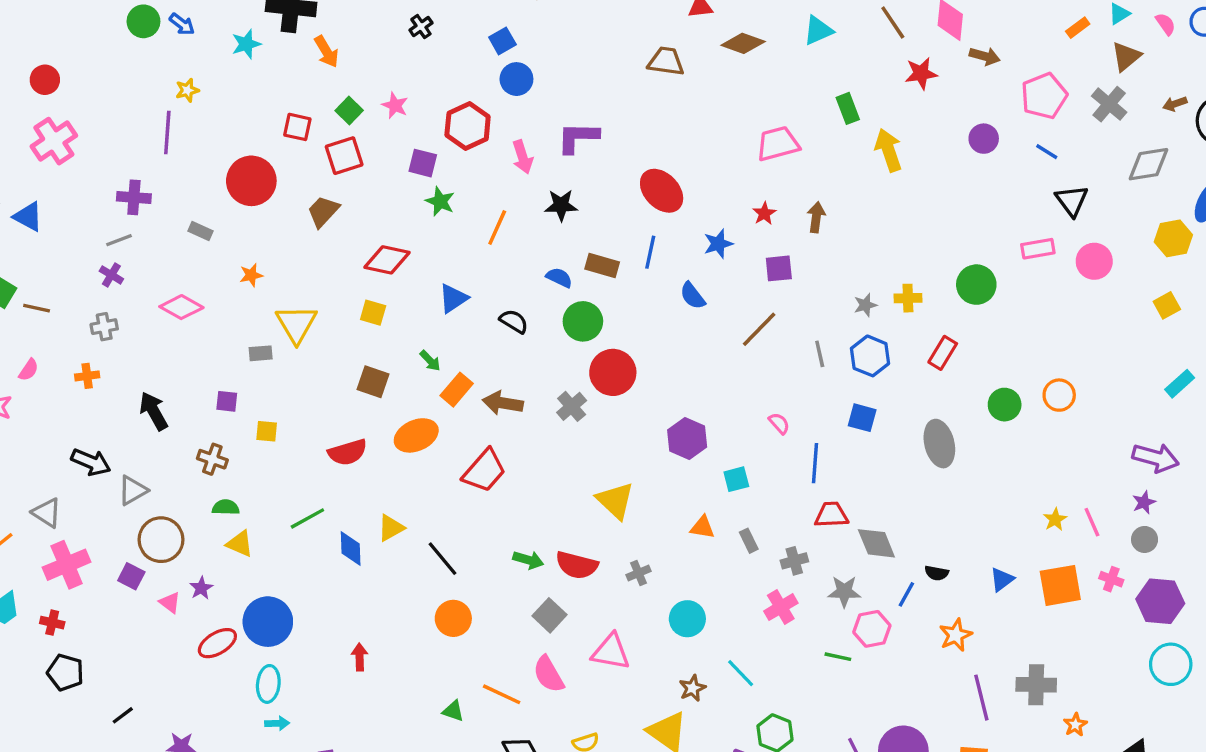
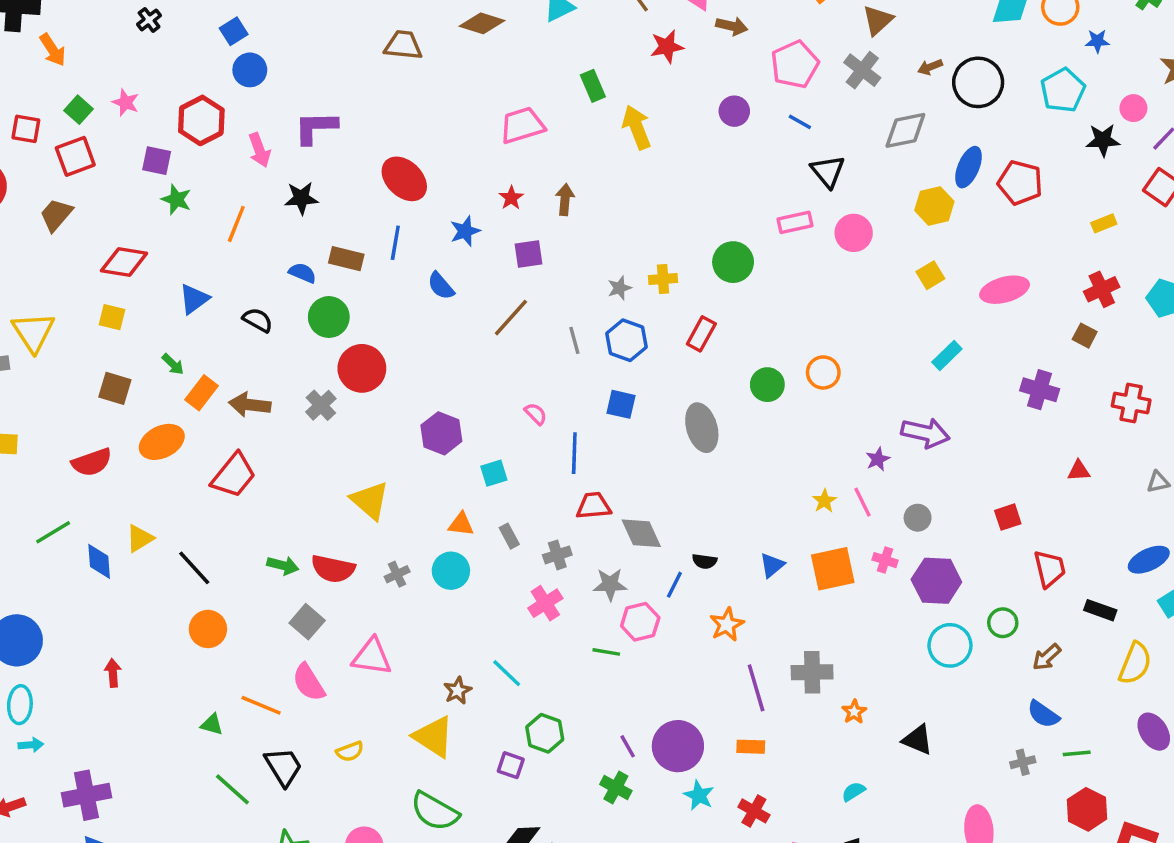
purple star: (1144, 502) -> (878, 459), moved
cyan circle: (687, 619) -> (451, 571), moved

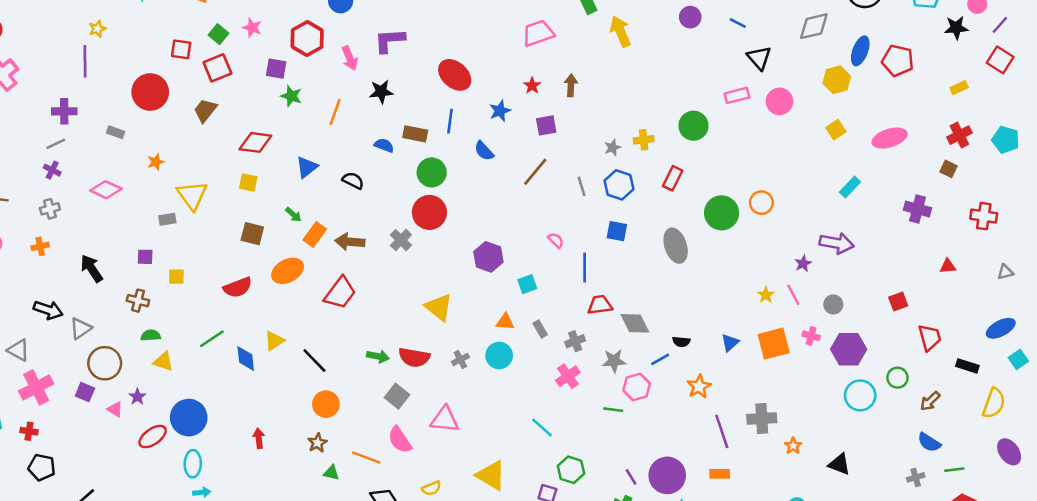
green circle: (329, 317) -> (432, 172), moved
green circle: (767, 385) -> (722, 213), size x1.4
blue line: (674, 585) -> (660, 359), turned 36
brown star: (458, 691) -> (317, 443), moved

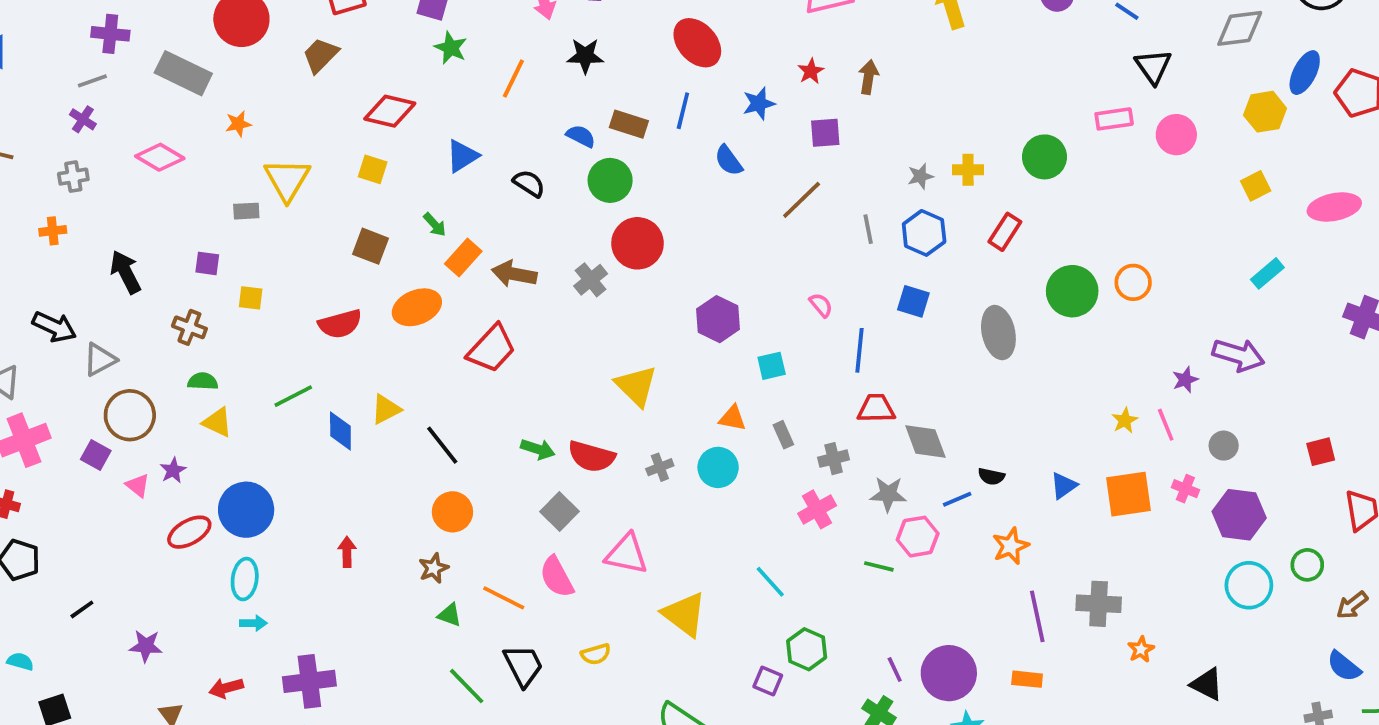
gray rectangle: (116, 132) -> (183, 73), size x2.0
green circle: (432, 172) -> (610, 180), moved
yellow triangle: (491, 475) -> (684, 614), moved

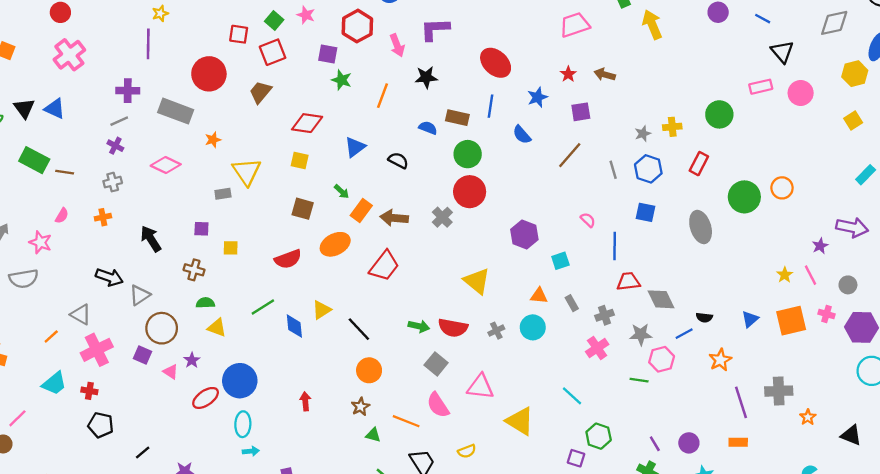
brown arrow: (869, 77) -> (605, 74), turned -78
green circle: (610, 180) -> (468, 154), moved
purple circle: (949, 673) -> (689, 443), size x0.6

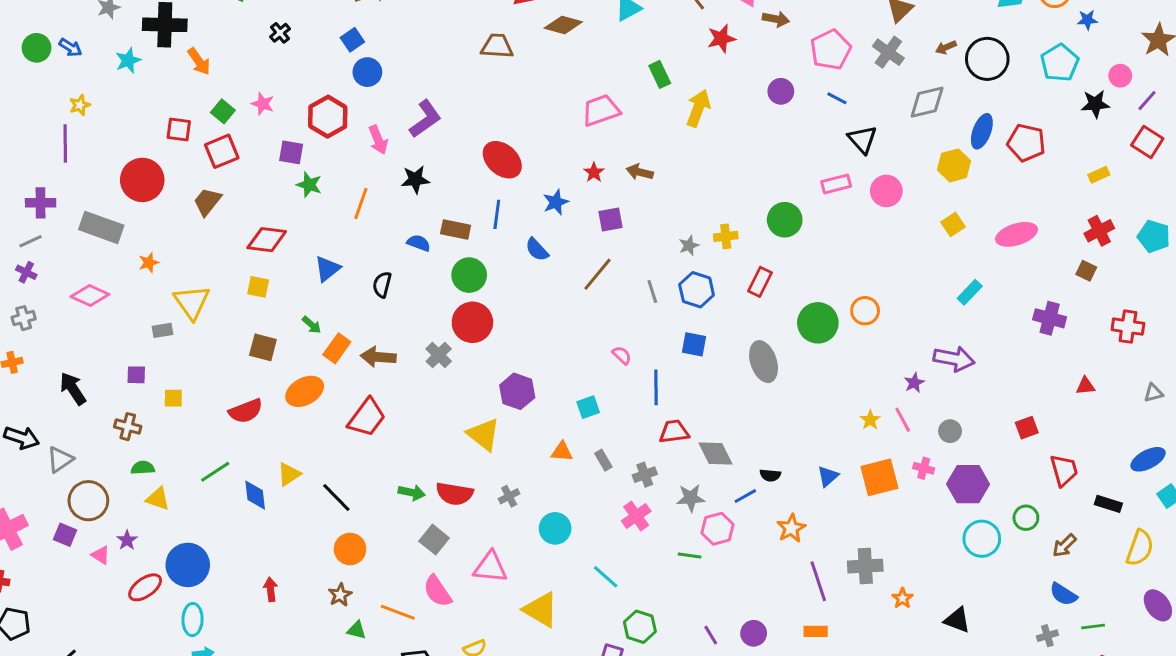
yellow arrow: (652, 24) -> (698, 108), turned 44
purple L-shape: (435, 29) -> (425, 119), turned 148
black semicircle: (398, 160) -> (382, 285), turned -102
purple hexagon: (524, 235) -> (517, 391), moved
cyan circle: (533, 327) -> (555, 528), moved

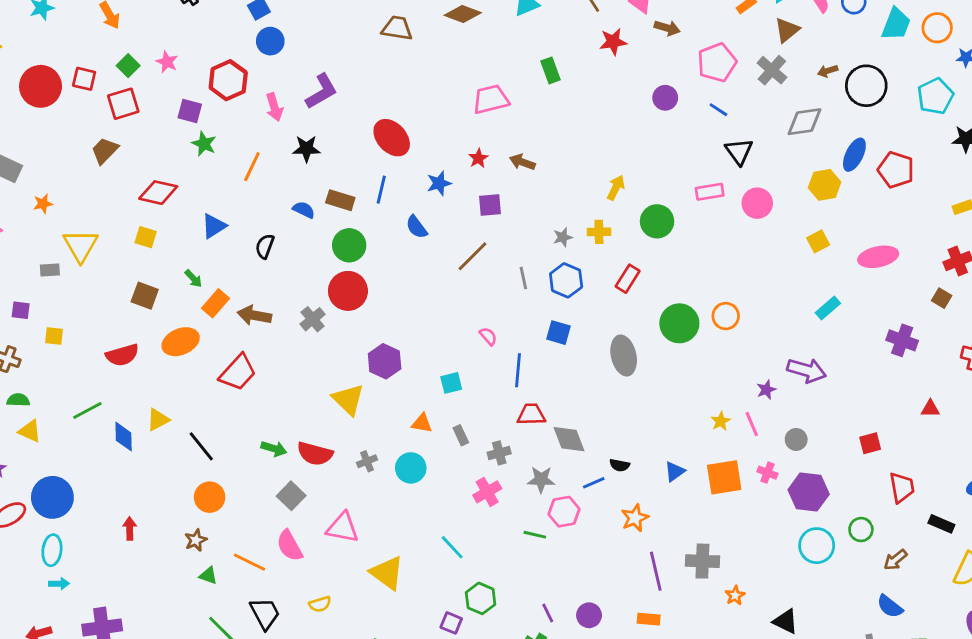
yellow arrow: (698, 108) -> (616, 188), moved, size x0.7
red circle: (142, 180) -> (41, 86), moved
cyan circle: (555, 528) -> (411, 468), moved

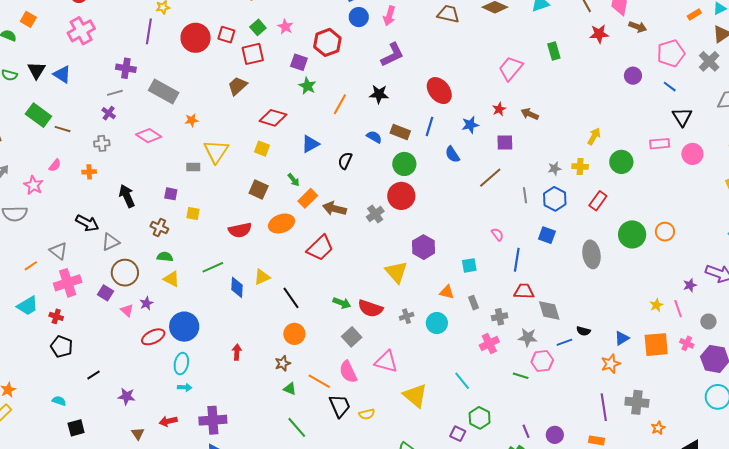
pink trapezoid: (491, 99) -> (511, 68), turned -40
pink arrow: (274, 107) -> (389, 16), moved, turned 30
orange star: (635, 518) -> (611, 364), moved
black trapezoid: (265, 613) -> (340, 406), moved

